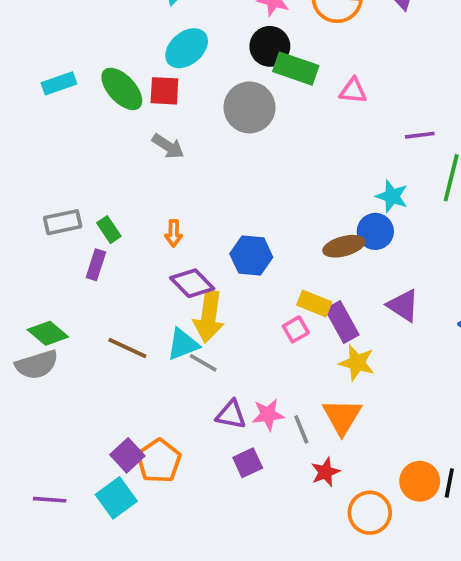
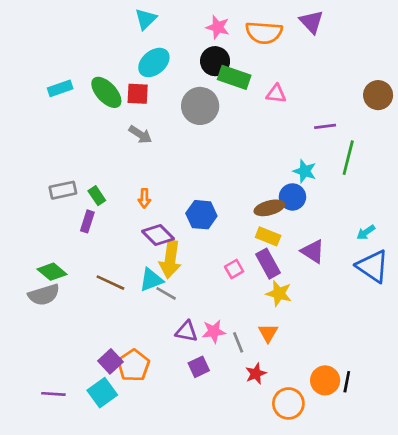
yellow rectangle: (314, 304) -> (268, 236), moved
orange triangle: (342, 416) -> (268, 333), size x0.7

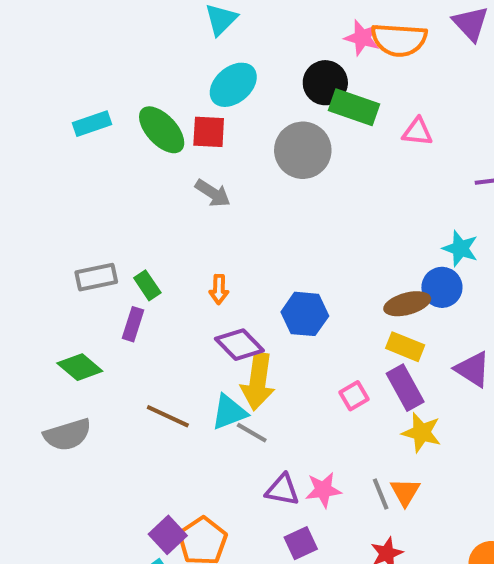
pink star: (218, 27) -> (362, 38), moved
green diamond: (52, 272) -> (80, 367), moved
gray line: (238, 342) -> (381, 494), moved

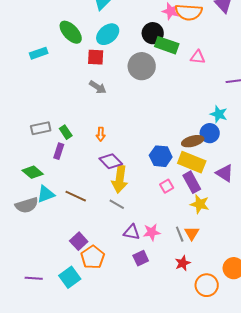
green ellipse: (162, 130) -> (71, 32), moved
blue hexagon: (305, 314) -> (161, 156), moved
yellow rectangle: (405, 347) -> (192, 162), size x1.5
cyan triangle: (229, 412) -> (46, 194), moved
purple square: (168, 535) -> (79, 241), moved

